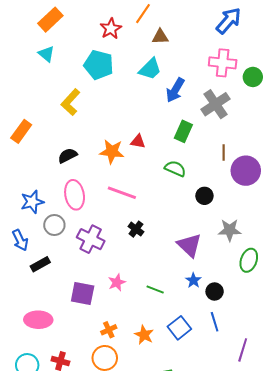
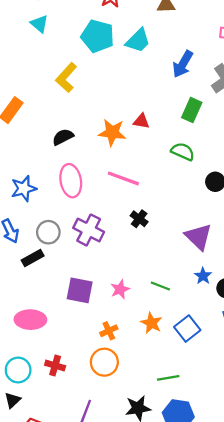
cyan trapezoid: (150, 69) -> (138, 41), moved
gray circle: (54, 225) -> (48, 232), moved
pink star: (117, 282) -> (120, 289), moved
orange star: (144, 335) -> (151, 323), moved

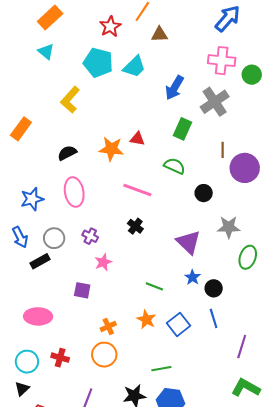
pink line: (123, 178) -> (137, 190), moved
purple cross: (89, 230) -> (90, 236), size x0.6
pink star: (120, 289) -> (103, 262), moved
purple square: (80, 290) -> (82, 290), size x0.7

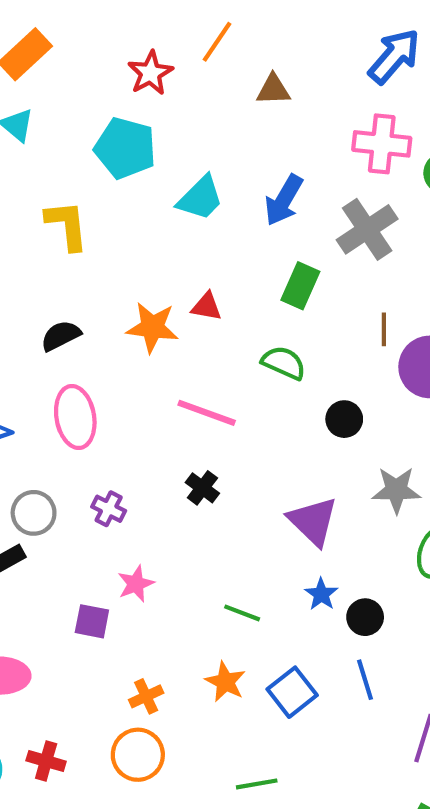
brown triangle: (159, 35) -> (273, 90), moved
cyan trapezoid: (134, 67) -> (200, 198), moved
yellow L-shape: (70, 100) -> (67, 225), turned 132
pink star: (103, 262) -> (136, 584), moved

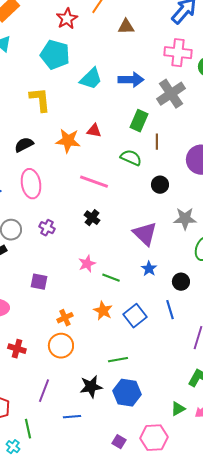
blue arrow: (284, 200) -> (131, 80), turned -120
yellow L-shape: (67, 225) -> (40, 100), moved
brown line: (384, 329) -> (157, 142), moved
pink star: (136, 584) -> (87, 264), moved
black circle: (365, 617) -> (181, 282), moved

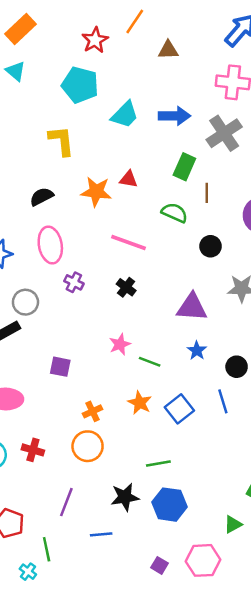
purple cross: (47, 228) -> (74, 282), moved
purple triangle: (145, 234) -> (192, 307), turned -40

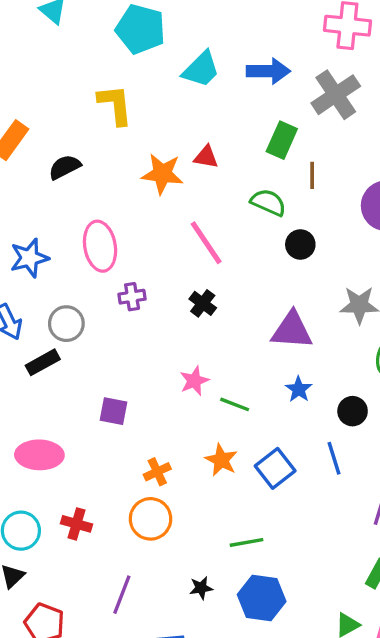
black semicircle: (42, 197) -> (65, 167), moved
pink line: (129, 243) -> (206, 243), turned 36
black circle: (210, 246) -> (300, 244), moved
purple cross: (74, 282) -> (132, 297), turned -36
black star: (125, 497) -> (201, 588), size x0.6

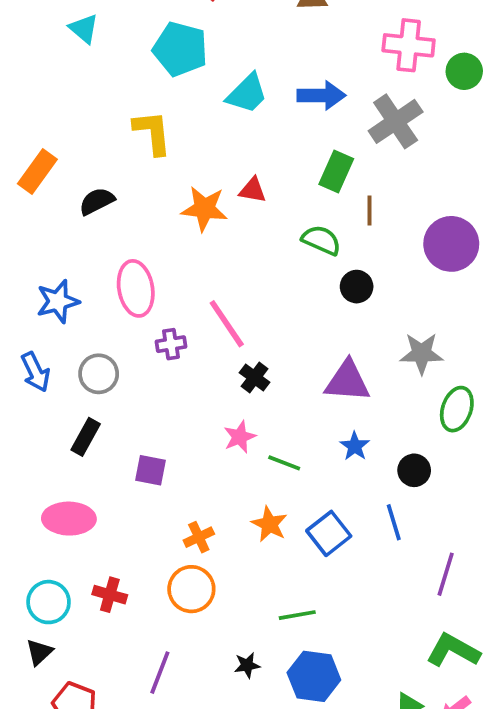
pink line: (206, 243) -> (227, 324), moved
black cross: (203, 303) -> (255, 378), moved
black rectangle: (43, 362) -> (86, 437), moved, turned -32

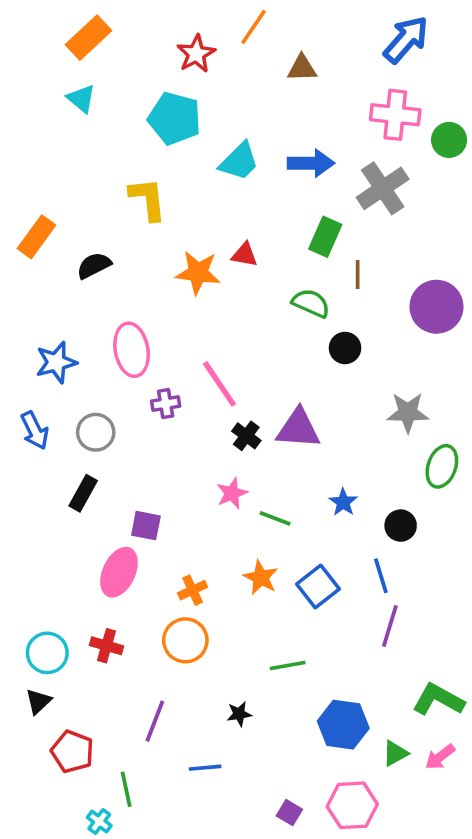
purple triangle: (347, 381) -> (298, 429), moved
pink ellipse: (69, 519) -> (119, 572), moved, turned -66
purple line: (446, 574) -> (390, 626), moved
blue hexagon: (314, 676) -> (343, 725), moved

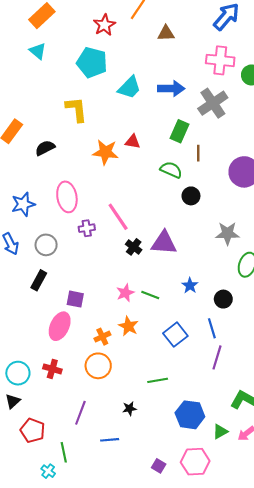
pink star: (232, 493) -> (125, 293), moved
orange star: (261, 578) -> (128, 326), moved

